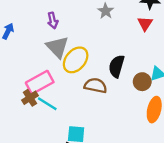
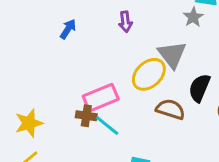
gray triangle: (57, 47) -> (172, 55), moved
brown cross: (30, 98) -> (86, 116), turned 35

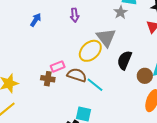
pink rectangle: (101, 98) -> (58, 66), size x0.6
brown semicircle: (170, 109) -> (77, 75), moved
cyan line: (107, 126) -> (95, 85), moved

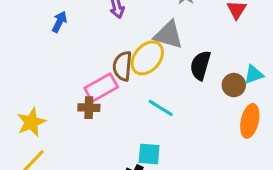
gray triangle: (106, 38) -> (168, 35), turned -30
pink rectangle: (58, 66) -> (101, 88), size x1.5
brown semicircle: (77, 75) -> (122, 66), moved, turned -96

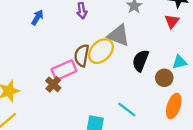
cyan triangle: (254, 74) -> (180, 62), moved
brown cross: (89, 108) -> (53, 84), turned 35
cyan line: (161, 108) -> (127, 109), moved

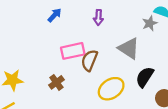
yellow ellipse: (101, 51) -> (111, 89), moved
pink rectangle: (64, 70) -> (73, 51), moved

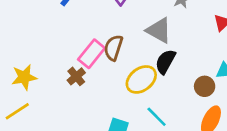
pink rectangle: (73, 51) -> (92, 54), moved, turned -35
black semicircle: (145, 77) -> (165, 62), moved

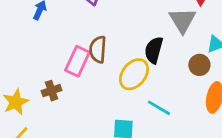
gray triangle: (159, 30) -> (182, 20), moved, turned 44
brown cross: (76, 76) -> (51, 91), moved, turned 36

